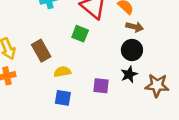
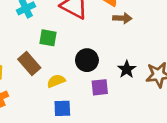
green square: (80, 34) -> (48, 38), moved
black circle: (132, 50) -> (87, 60), moved

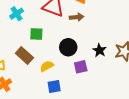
brown arrow: (122, 18) -> (77, 17), moved

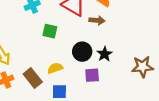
black star: (100, 50) -> (105, 54), moved
brown rectangle: (24, 55) -> (33, 78), moved

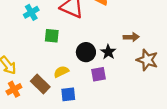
brown arrow: (97, 20) -> (131, 37), moved
brown star: (143, 67) -> (147, 60), turned 30

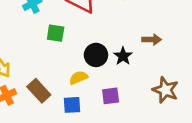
brown star: (147, 60) -> (165, 90), moved
yellow semicircle: (61, 72) -> (78, 78), moved
purple square: (98, 74) -> (111, 96), moved

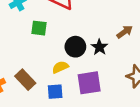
brown arrow: (152, 40) -> (125, 32), turned -35
purple square: (111, 96) -> (89, 83), size x1.5

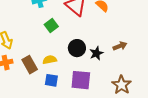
green square: (39, 28) -> (51, 26), turned 32
yellow semicircle: (60, 67) -> (50, 60), moved

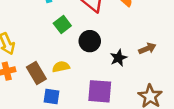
black circle: (77, 48) -> (90, 41), moved
blue square: (51, 80) -> (52, 97), moved

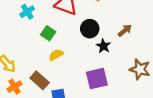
black circle: (90, 41) -> (90, 29), moved
yellow semicircle: (61, 67) -> (56, 55), moved

